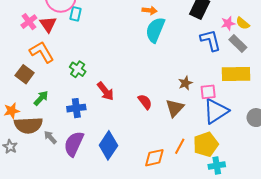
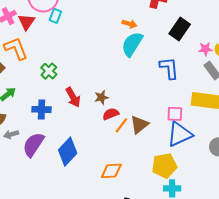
blue L-shape: (210, 40) -> (169, 68), moved
brown star: (185, 83) -> (101, 97), moved
red semicircle: (145, 102) -> (111, 114), turned -84
gray arrow: (50, 137) -> (11, 134), turned -72
orange line: (180, 146) -> (121, 125), moved

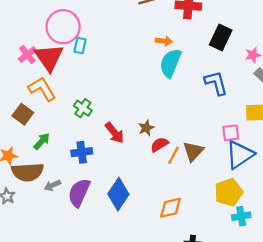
red triangle: (26, 22) -> (49, 58), size x1.5

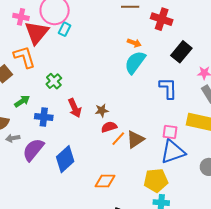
pink cross: (27, 55) -> (21, 17), moved, turned 35
green arrow: (42, 141) -> (22, 101), moved

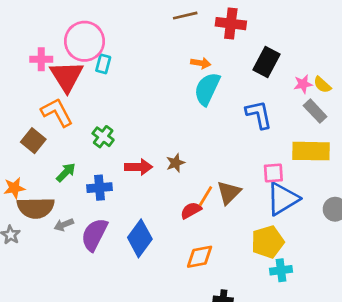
red arrow: (75, 108) -> (139, 167), turned -54
red semicircle: (109, 127) -> (191, 210), moved

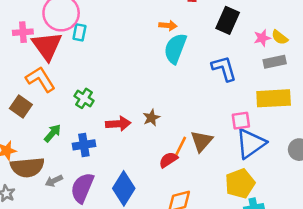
gray rectangle: (315, 111) -> (275, 62), turned -55

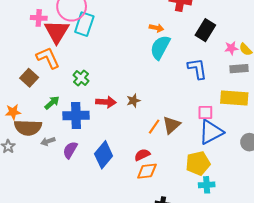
cyan rectangle: (79, 32) -> (84, 24), size x1.6
blue cross: (84, 145) -> (76, 115), size x1.4
red semicircle: (168, 160) -> (142, 155), moved
purple semicircle: (82, 188) -> (70, 150), size x0.7

